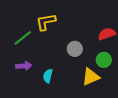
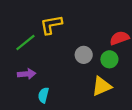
green circle: (104, 60) -> (109, 59), moved
cyan semicircle: (48, 76) -> (43, 95), moved

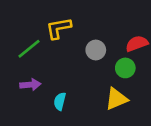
gray circle: (84, 55) -> (96, 50), moved
cyan semicircle: (43, 95) -> (60, 101), moved

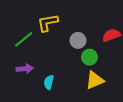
green circle: (125, 68) -> (89, 57), moved

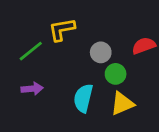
cyan semicircle: (49, 82) -> (83, 98), moved, size x1.5

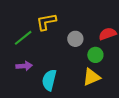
green circle: (116, 74) -> (95, 55), moved
cyan semicircle: (83, 98) -> (49, 80), moved

